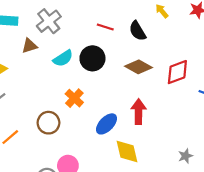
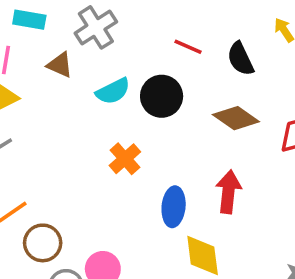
brown triangle: (29, 46) -> (60, 65), turned 35
brown circle: (48, 123) -> (43, 243), moved
blue ellipse: (107, 124) -> (174, 207), turned -45

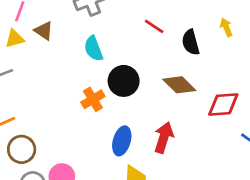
brown triangle: (60, 65) -> (44, 31), moved
cyan semicircle: (113, 91) -> (93, 49), turned 85
black circle: (162, 96) -> (124, 81), moved

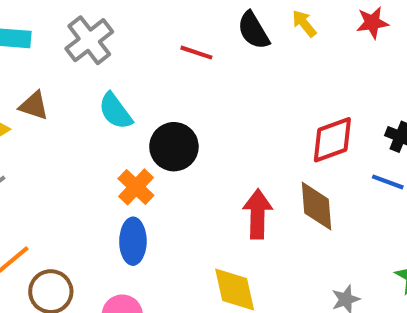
black semicircle: (191, 42) -> (253, 30), moved
brown diamond: (179, 85) -> (316, 206), moved, turned 56
blue ellipse: (122, 141) -> (133, 241), moved

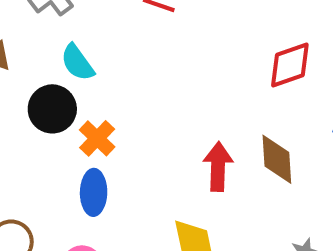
red diamond: (332, 140) -> (290, 65), moved
black circle: (174, 147) -> (52, 109), moved

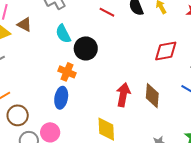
black circle: (52, 109) -> (86, 48), moved
orange cross: (97, 138) -> (67, 72), turned -30

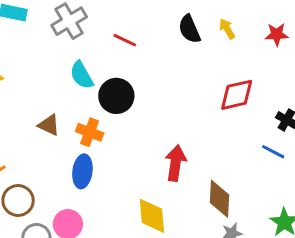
red line: (107, 12) -> (125, 40), moved
brown triangle: (24, 25) -> (49, 125), moved
brown diamond: (152, 96) -> (219, 199), moved

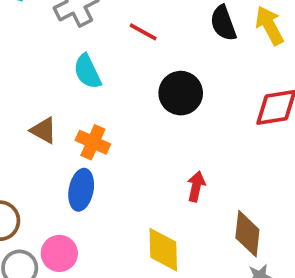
yellow arrow: (227, 29) -> (269, 26), size x1.5
black circle: (116, 96) -> (181, 93), moved
red arrow: (176, 163) -> (196, 187), size x0.7

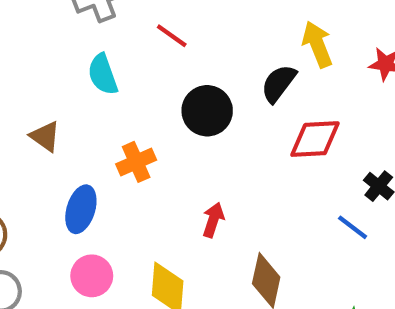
black semicircle: (223, 23) -> (279, 83), moved, turned 51
orange cross: (93, 142) -> (136, 162), moved, turned 36
pink circle: (59, 253) -> (92, 276), moved

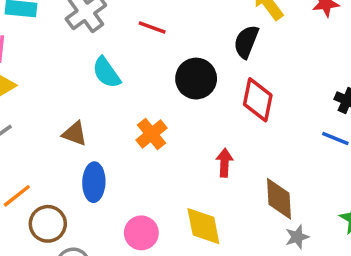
red diamond: (315, 139) -> (258, 100), moved, turned -60
blue ellipse: (81, 209) -> (94, 182), moved

